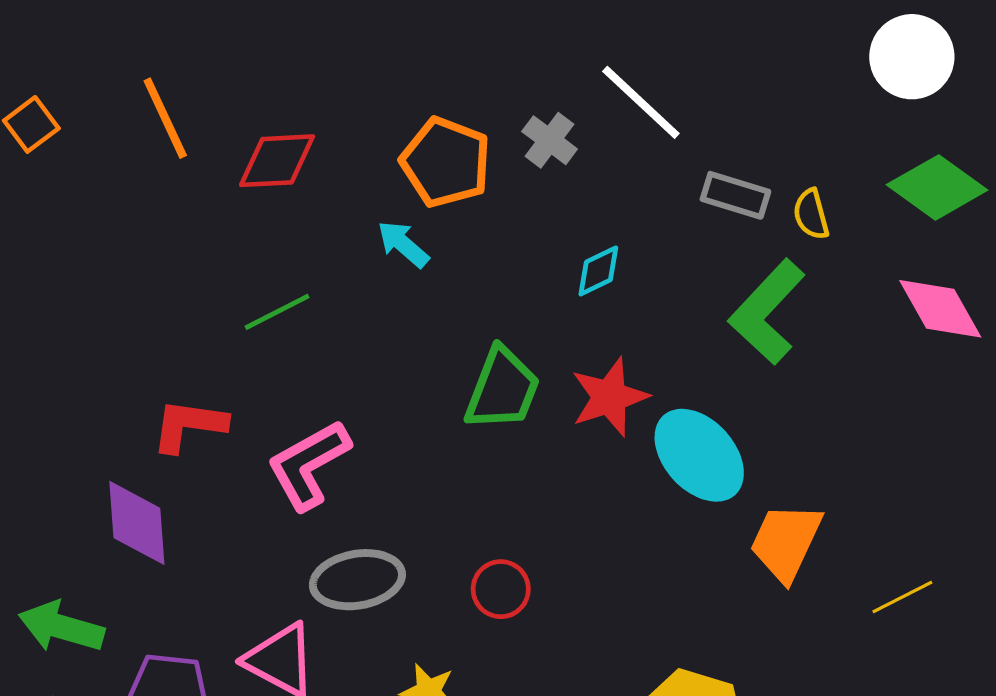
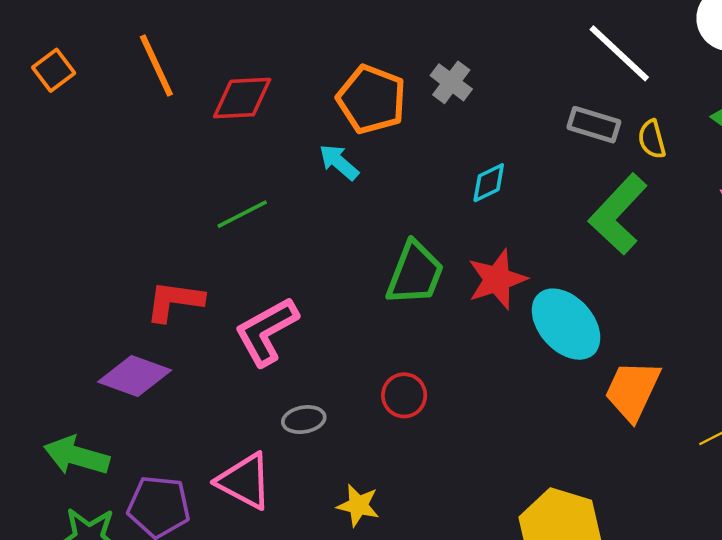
white line: (641, 102) -> (619, 53), moved
purple diamond: (137, 523) -> (135, 376), turned -66
gray ellipse: (357, 580) -> (304, 420), size x0.6
red circle: (501, 589) -> (404, 395), moved

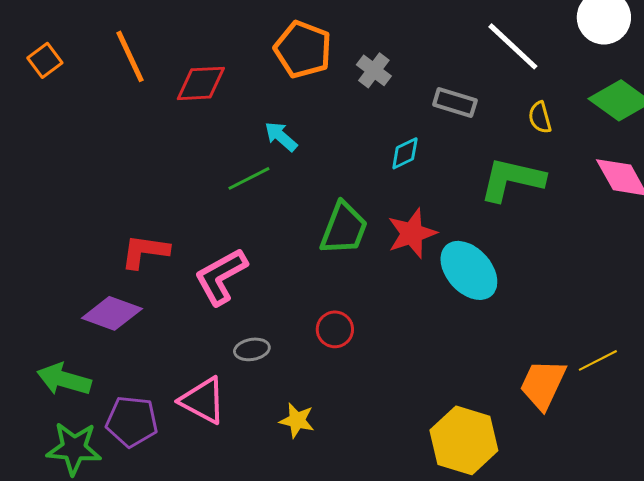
orange pentagon: (371, 99) -> (303, 49), moved
gray rectangle: (594, 125) -> (455, 102), moved
green line: (242, 214) -> (249, 178), moved
green L-shape: (618, 214) -> (512, 179), turned 60
orange trapezoid: (633, 391) -> (543, 384), moved

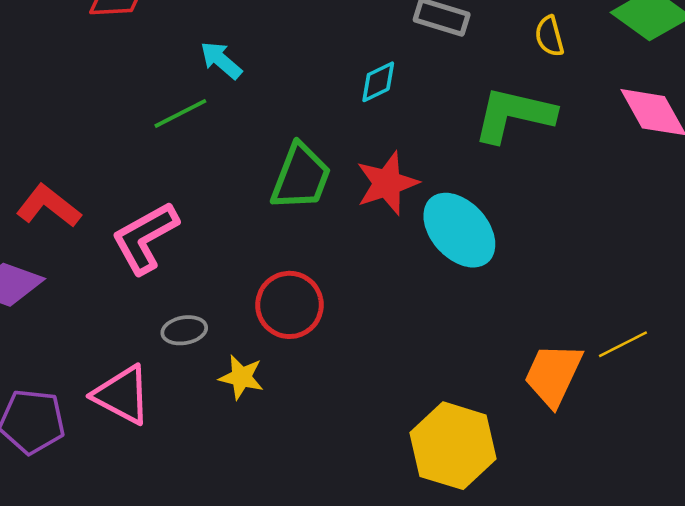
red L-shape: (145, 251) -> (49, 206), turned 30
red circle: (335, 329) -> (289, 305), size x1.4
yellow star: (297, 420) -> (241, 377), moved

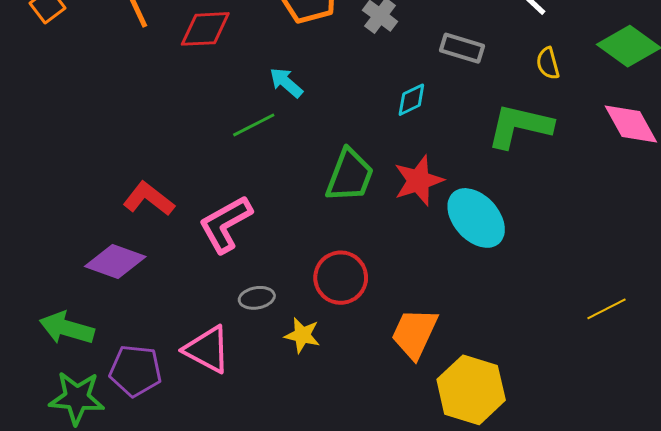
orange trapezoid: (553, 375) -> (414, 333), moved

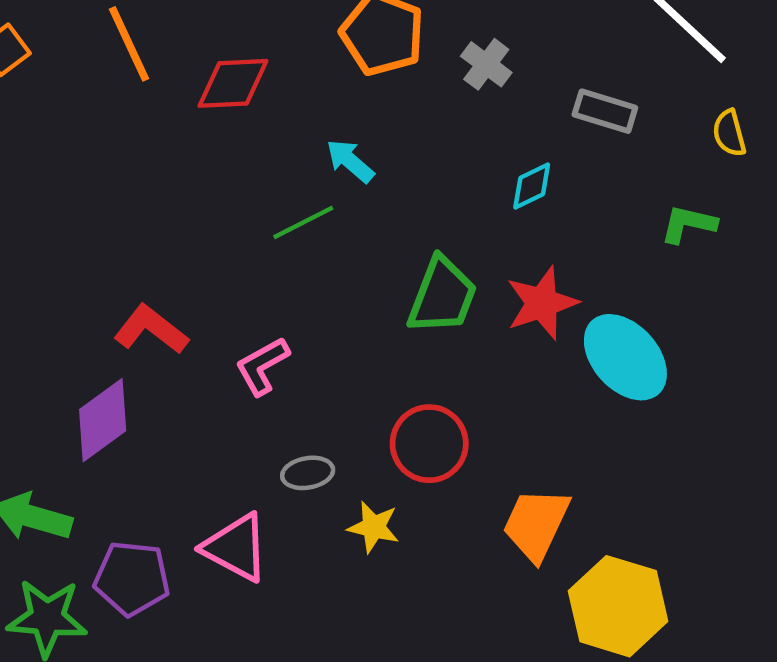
green L-shape: (520, 126) -> (688, 224), size x0.6
pink L-shape: (225, 224) -> (262, 366), size x0.7
purple diamond: (115, 261) -> (103, 420), turned -56

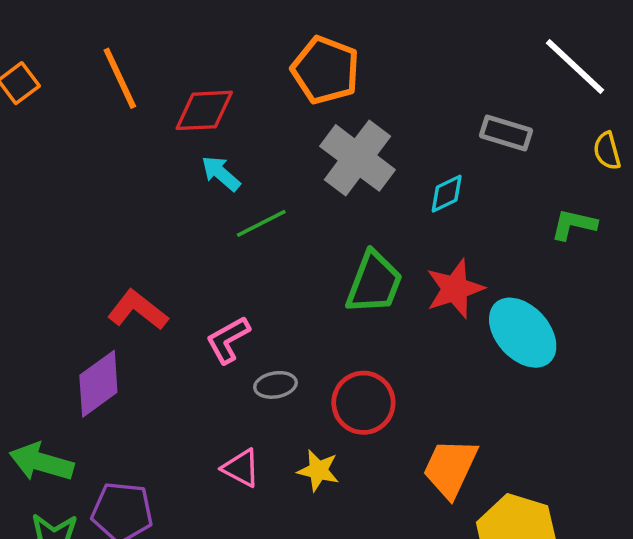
gray cross: (486, 64) -> (357, 158), moved, size x1.8
cyan arrow: (350, 161) -> (221, 173), moved
gray ellipse: (308, 473) -> (276, 385), moved
pink triangle: (236, 548) -> (241, 468), moved, size x0.7

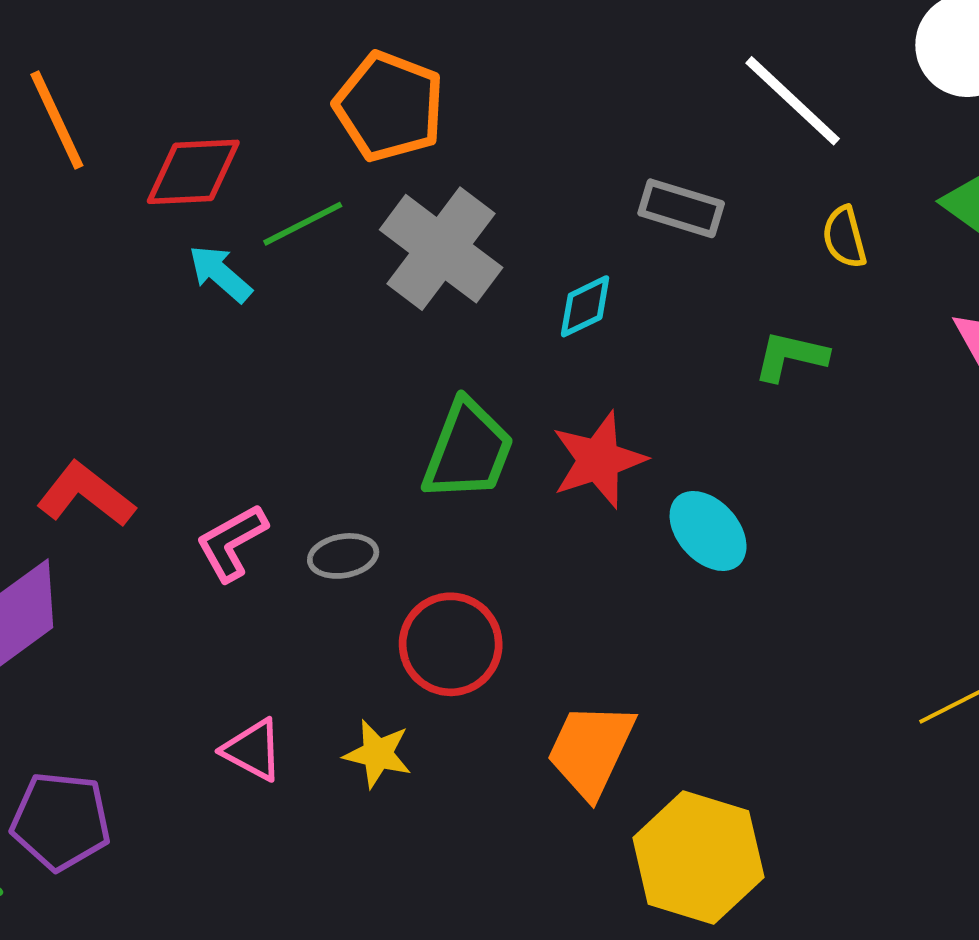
green line: (261, 223) -> (303, 224), moved
cyan ellipse: (523, 333) -> (708, 531), size x0.7
gray ellipse: (276, 385) -> (343, 556), moved

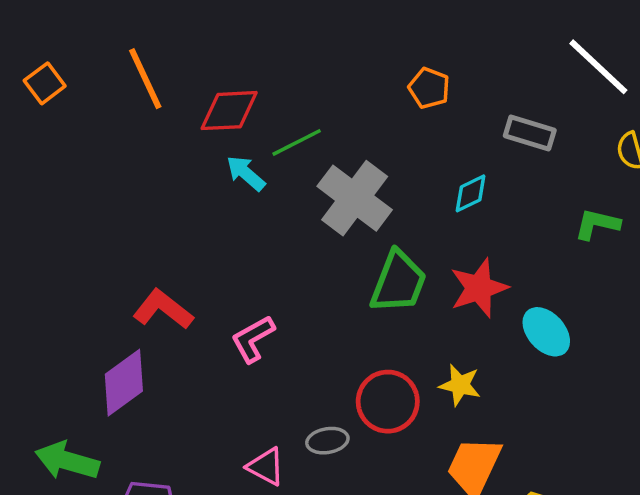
orange pentagon: (389, 107) -> (429, 88), moved, size x0.6
gray cross: (441, 249) -> (355, 198), moved
gray ellipse: (343, 556) -> (327, 441), moved
yellow star: (378, 754) -> (460, 385), moved

